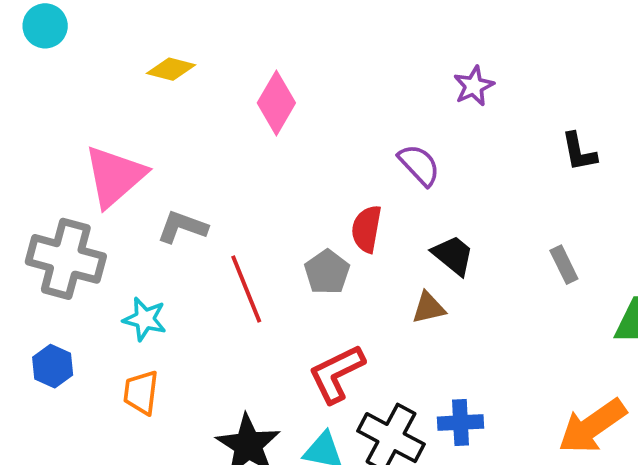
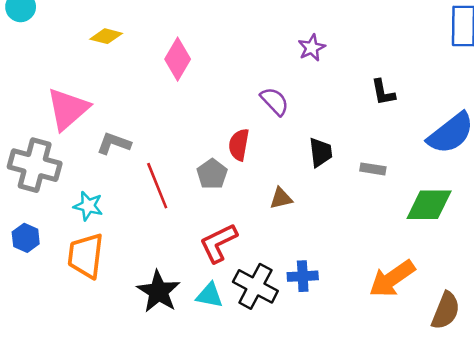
black trapezoid: (453, 255) -> (321, 152), moved, turned 44
gray rectangle: (564, 265) -> (373, 169), turned -55
orange trapezoid: (141, 392) -> (86, 256), size x1.5

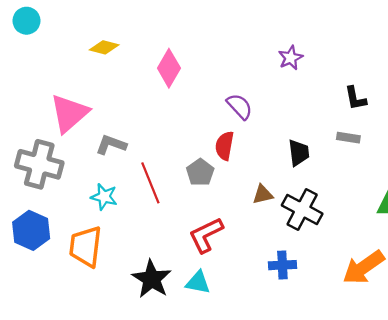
purple semicircle: (275, 101) -> (240, 106), moved
gray rectangle: (373, 169) -> (348, 138), moved
cyan star: (88, 206) -> (104, 197), moved
blue hexagon: (26, 238) -> (31, 230), size x1.5
black cross: (255, 286) -> (302, 209), moved

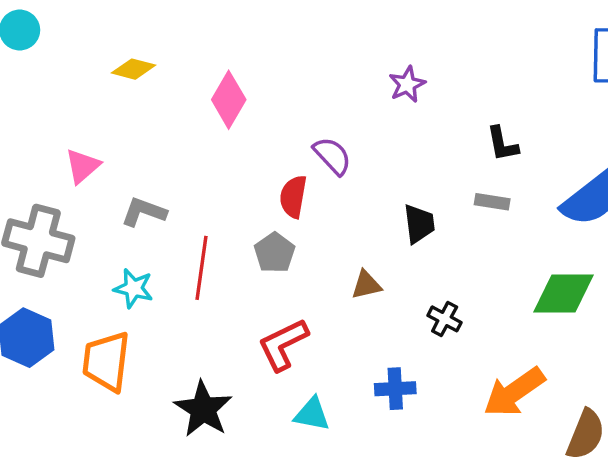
pink triangle: (69, 113) -> (83, 166), size x0.6
red semicircle: (225, 146) -> (293, 197), moved
red line: (150, 183) -> (201, 268), turned 30
black cross: (302, 209) -> (445, 319), moved, size x0.6
cyan triangle: (198, 282) -> (312, 414), moved

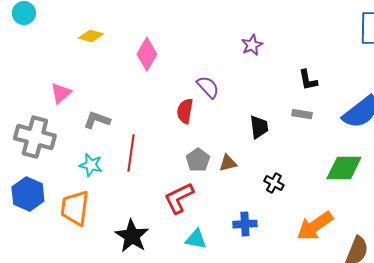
gray pentagon: (275, 253) -> (198, 160), moved

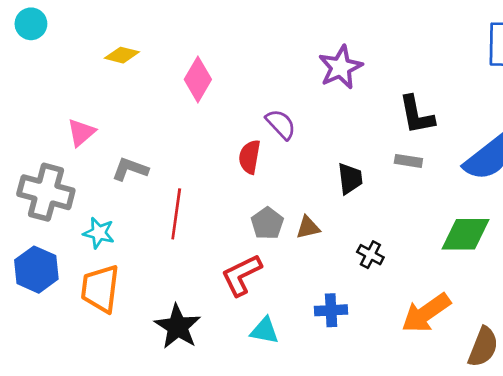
purple star: (252, 45) -> (341, 67), size x1.5
black L-shape: (308, 80) -> (417, 115), size x1.4
cyan star: (91, 165) -> (99, 233), moved

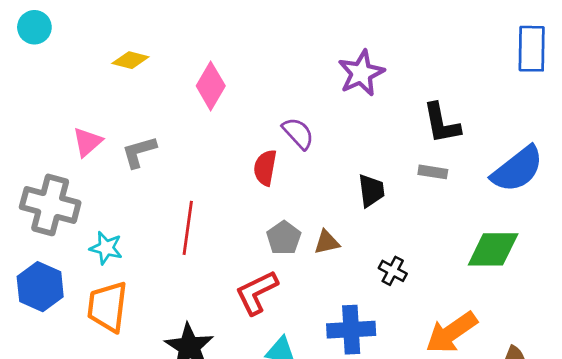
gray L-shape: (130, 169) -> (139, 152), moved, turned -36
blue cross: (331, 310) -> (351, 330), size x1.4

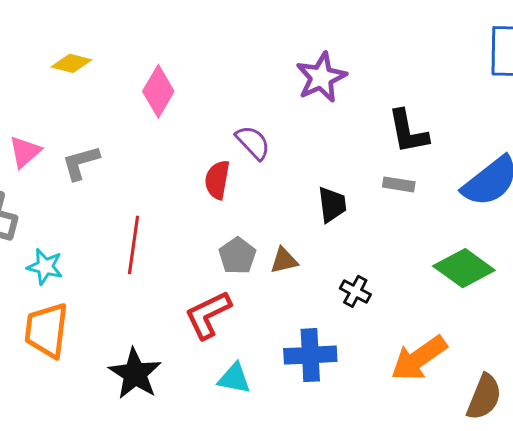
green diamond: (493, 249) -> (464, 268), turned 36

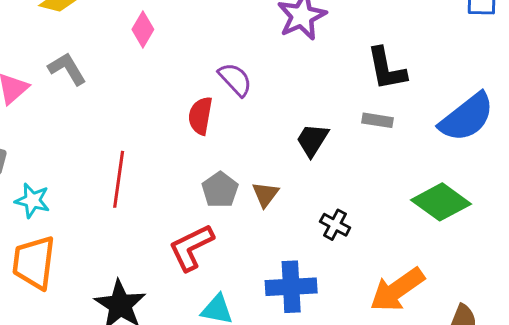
pink diamond: (158, 91) -> (143, 29), size x0.7
gray L-shape: (81, 163) -> (67, 69), moved, turned 75
black trapezoid: (332, 205) -> (312, 140), turned -141
brown triangle: (284, 260) -> (265, 194), turned -40

